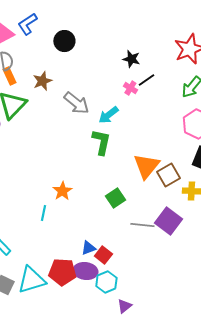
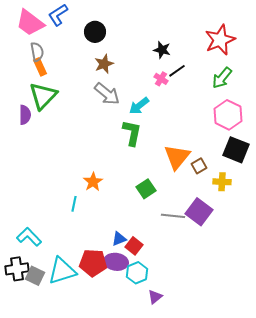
brown star: (42, 81) -> (104, 64), moved
brown square: (168, 175) -> (199, 166), size x0.7

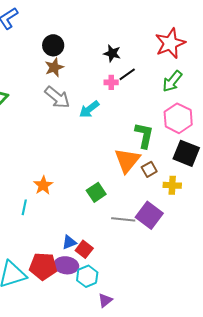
black circle: (95, 32) -> (53, 45), moved
pink cross: (161, 79) -> (111, 82), turned -32
green L-shape: (132, 133) -> (144, 135), moved

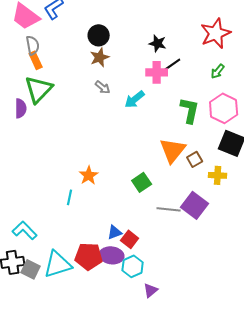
green arrow: (172, 81) -> (218, 71), size x0.7
pink cross: (111, 82) -> (157, 72), size x1.5
gray arrow: (57, 97) -> (103, 87), size x0.6
green L-shape: (144, 135) -> (190, 110), moved

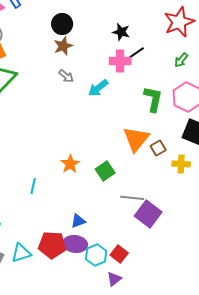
orange star: (89, 175) -> (70, 164), moved
purple square: (195, 205) -> (148, 214), moved
red square: (130, 239) -> (119, 254), moved
cyan triangle: (58, 264) -> (21, 253), size x0.7

